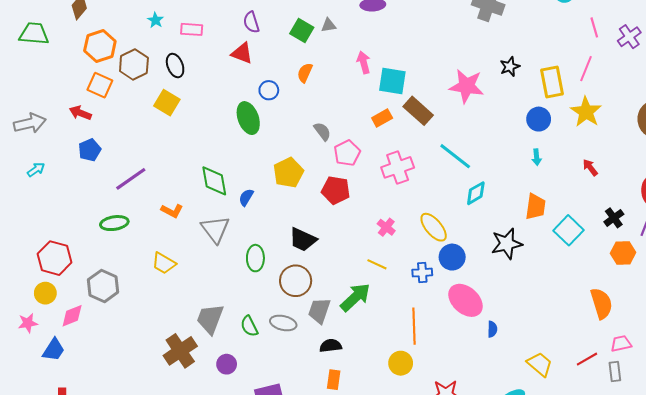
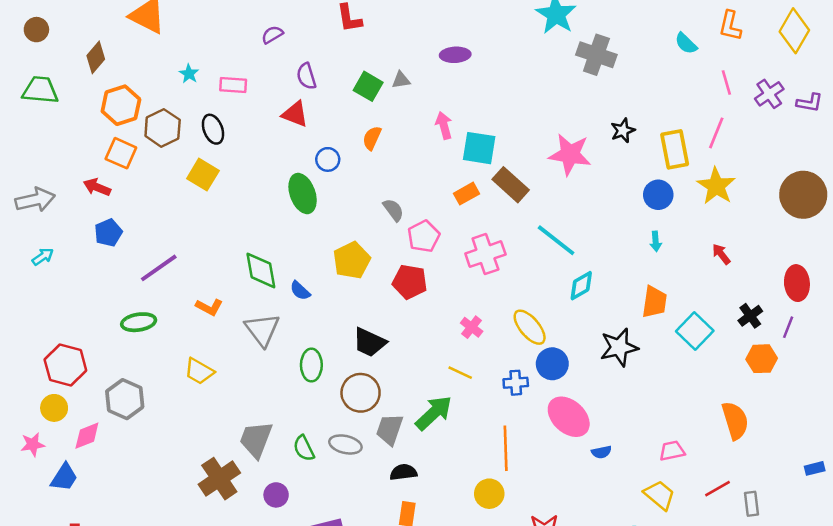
blue semicircle: (246, 197) -> (300, 291), turned -78
blue semicircle: (492, 329) -> (601, 452), turned 77
pink trapezoid: (621, 344) -> (672, 451), moved

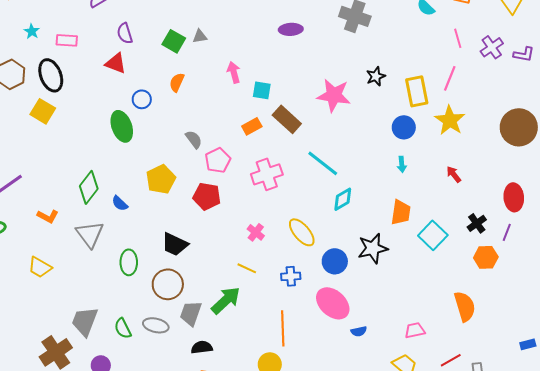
purple ellipse: (455, 55) -> (291, 29), moved
black ellipse: (213, 129) -> (51, 75), size x1.4
cyan square: (479, 148) -> (262, 90), size x0.7
green diamond: (261, 270) -> (89, 187), turned 48
blue circle: (552, 364) -> (335, 261), moved

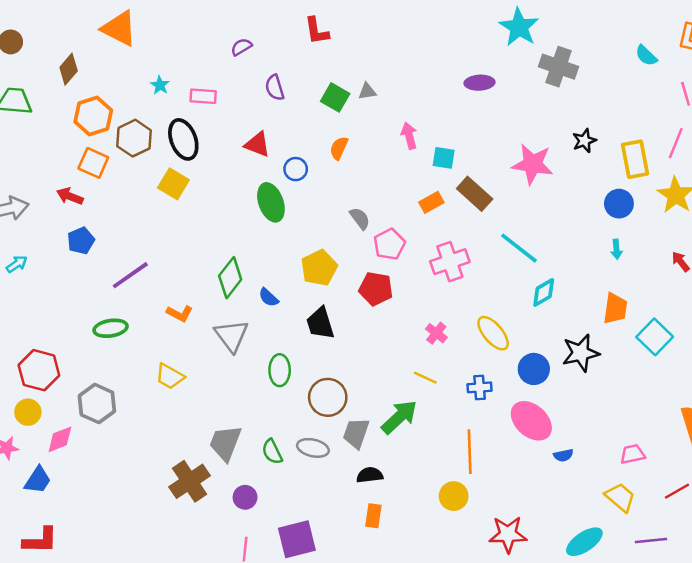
red triangle: (116, 63) -> (257, 144), moved
black trapezoid: (175, 244) -> (320, 323), moved, turned 48

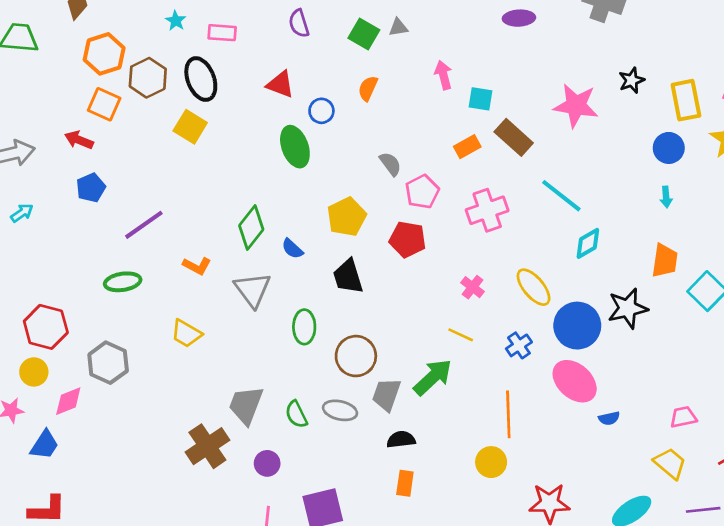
blue circle: (534, 369) -> (577, 326), size x1.4
blue cross: (480, 387) -> (519, 345), turned -30

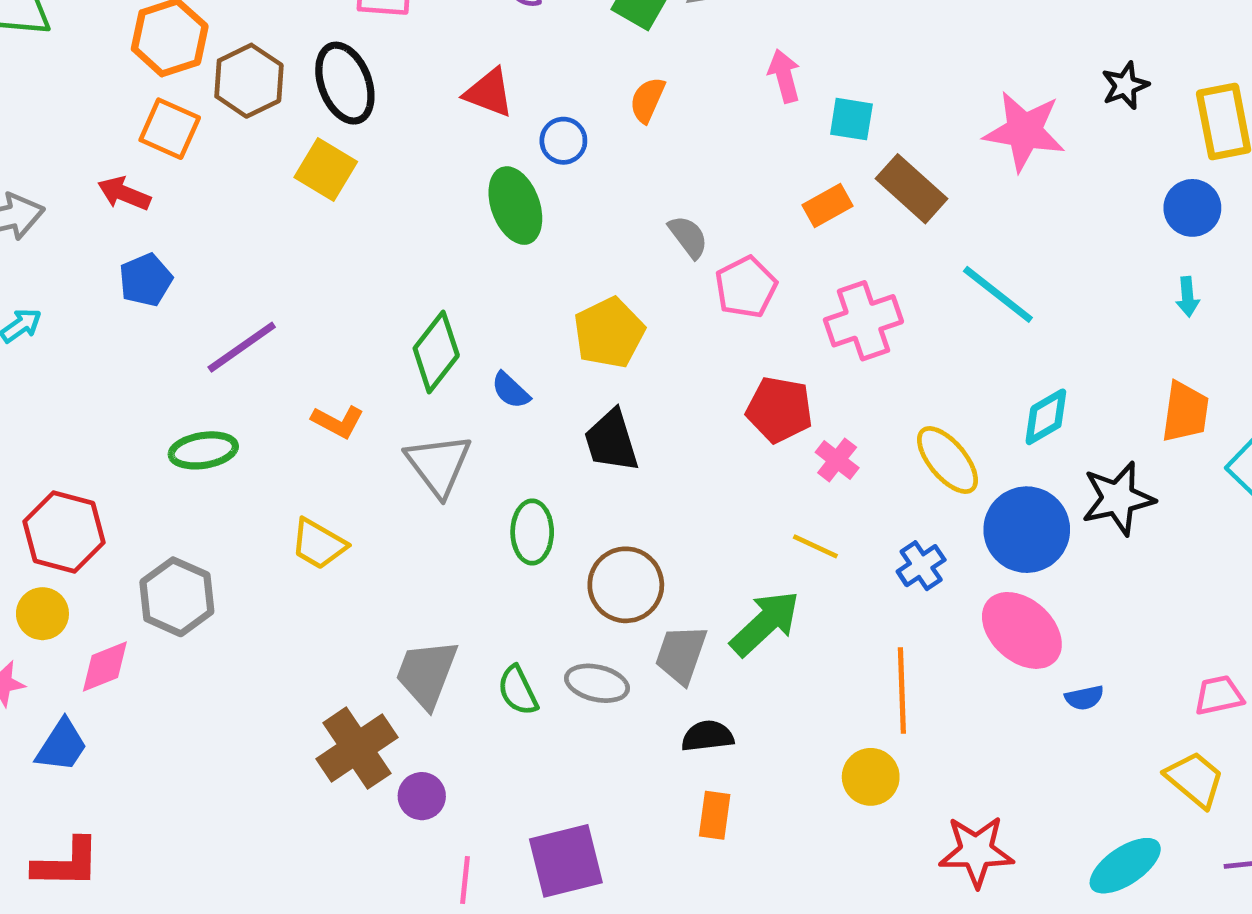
red pentagon: (408, 239) -> (779, 410), moved
cyan diamond: (588, 243) -> (1046, 417), moved
purple circle: (267, 463) -> (422, 796), moved

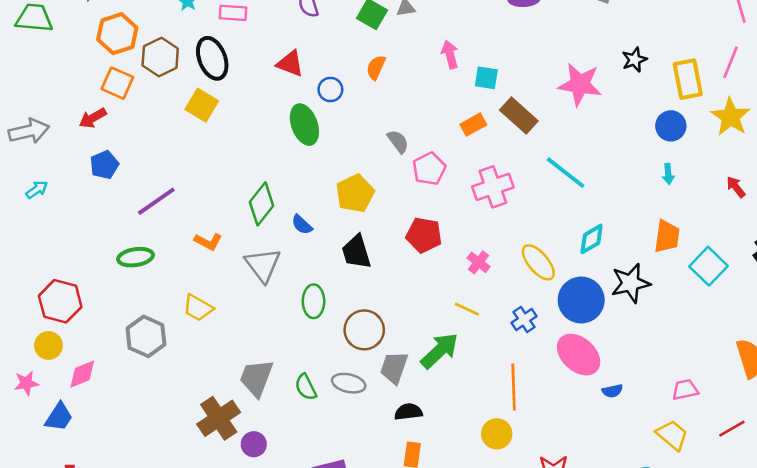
red arrow: (124, 194) -> (93, 118), turned -52
red pentagon: (779, 410) -> (424, 235), moved
gray hexagon: (177, 597) -> (146, 336), moved

